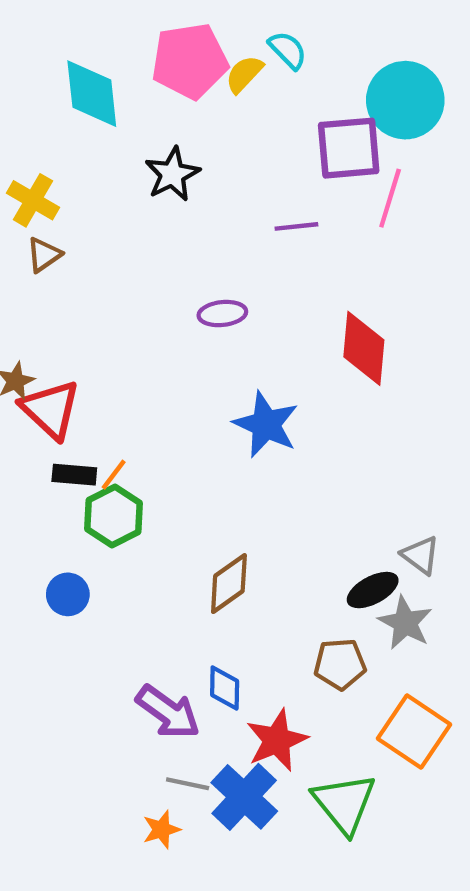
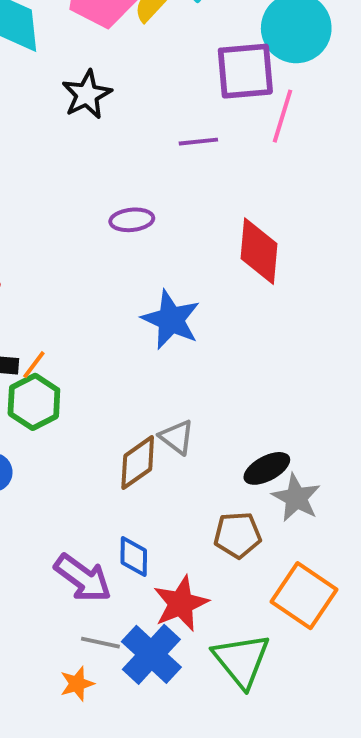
gray triangle: (421, 555) -> (177, 437), moved

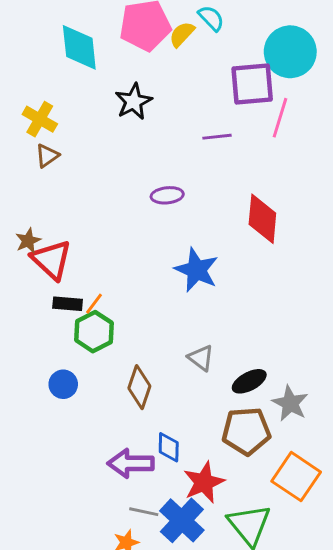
brown diamond: (138, 463) -> (139, 387), moved, turned -36
black ellipse: (267, 468) -> (249, 381), moved
brown pentagon: (237, 535) -> (246, 431), size x1.4
purple arrow: (83, 578) -> (131, 463), turned 144

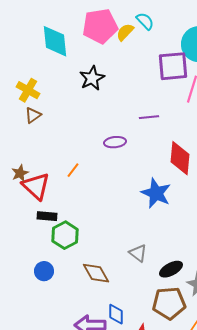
purple line: (217, 137) -> (149, 117), moved
blue star: (196, 270) -> (156, 193), moved
orange line: (94, 304) -> (73, 170), moved
brown diamond: (139, 387) -> (96, 273), turned -48

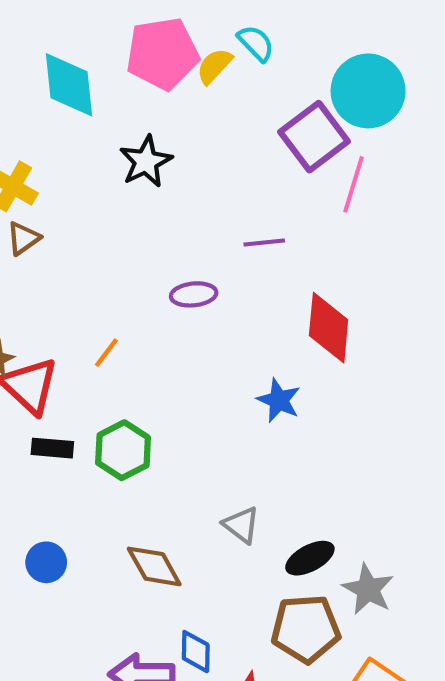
purple square: (173, 66) -> (314, 137), turned -32
blue star: (156, 193) -> (279, 400), size x0.7
green hexagon: (65, 235) -> (123, 450), moved

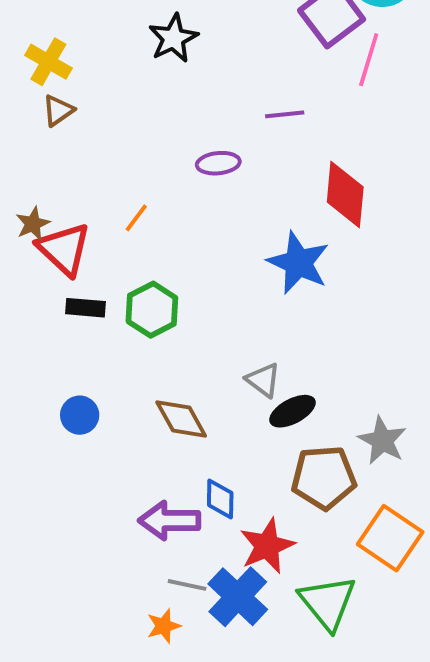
blue star: (279, 400) -> (298, 263), size x1.5
black ellipse: (310, 558) -> (292, 411), moved

